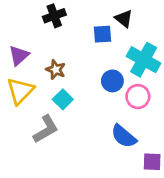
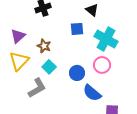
blue square: (102, 34) -> (77, 29), moved
blue circle: (112, 81) -> (77, 73), moved

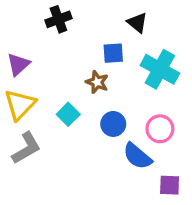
brown star: (44, 46) -> (97, 82), moved
pink circle: (102, 65) -> (160, 129), moved
gray L-shape: (37, 88) -> (26, 148), moved

